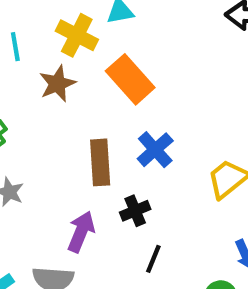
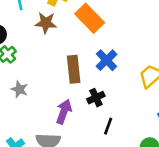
brown star: (57, 84) -> (46, 23), turned 30

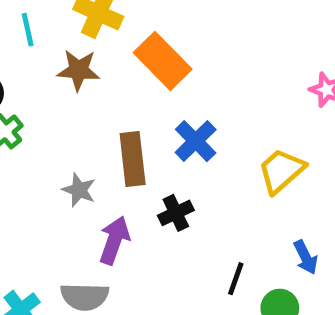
gray star: (20, 89) -> (79, 190), moved
black line: (108, 126) -> (236, 279), moved

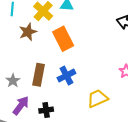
brown star: (79, 70) -> (28, 32), turned 30
black cross: (176, 213) -> (46, 110), moved

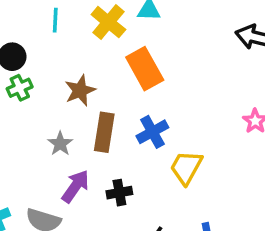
brown star: (28, 32) -> (80, 90), moved
yellow trapezoid: (98, 98) -> (186, 167), moved, turned -35

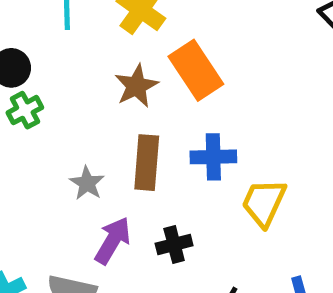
brown star: (80, 90) -> (136, 86), moved
blue cross: (152, 132) -> (213, 157), turned 32

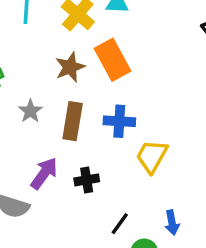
gray star: (87, 183) -> (30, 111), moved

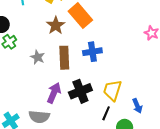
yellow trapezoid: (152, 156) -> (112, 90), moved
black cross: (87, 180) -> (80, 91), size x1.5

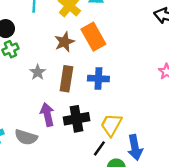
purple arrow: (54, 93) -> (47, 115), turned -48
blue arrow: (137, 106) -> (135, 147), size x1.5

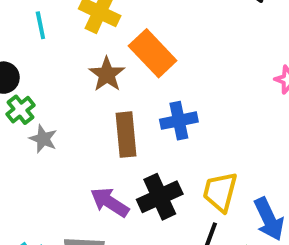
gray star: (38, 72) -> (43, 139), moved
purple arrow: (47, 115) -> (110, 202), turned -30

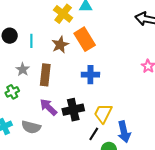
cyan line: (40, 25) -> (31, 41), moved
green cross: (20, 110) -> (12, 92), moved
brown rectangle: (126, 135) -> (45, 75), moved

